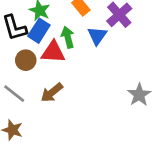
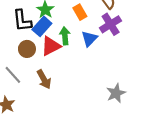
red triangle: (53, 52) -> (51, 46), turned -40
brown arrow: (52, 93) -> (44, 79), turned -90

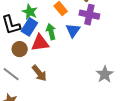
purple cross: (111, 24) -> (89, 15), turned -36
red triangle: (51, 46) -> (40, 43), turned 30

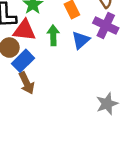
blue rectangle: (29, 27) -> (23, 61), moved
red triangle: (40, 43) -> (24, 30), moved

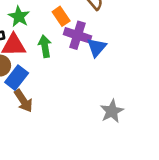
purple cross: (106, 25) -> (77, 35), moved
blue triangle: (81, 40) -> (97, 47), moved

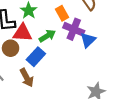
green arrow: (45, 46) -> (47, 36), turned 63
blue rectangle: (17, 78) -> (36, 57), moved

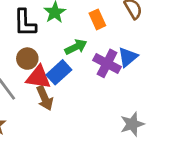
purple cross: (74, 29) -> (107, 63), moved
red triangle: (23, 33) -> (38, 77), moved

